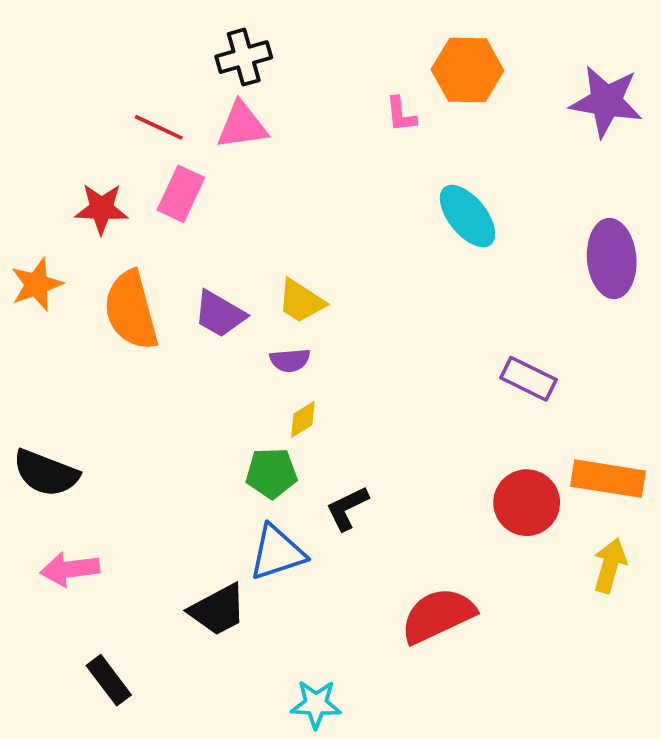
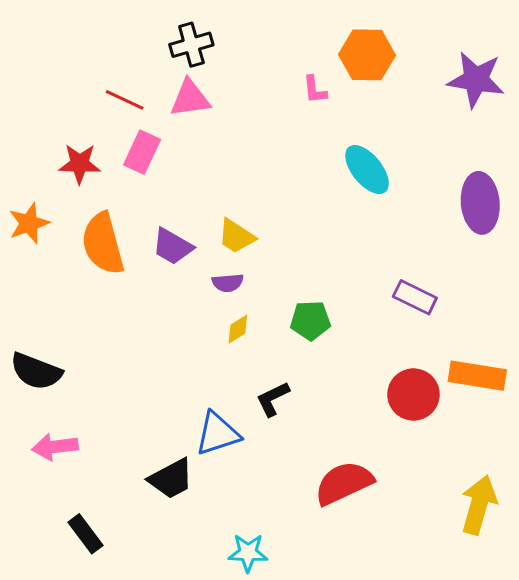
green pentagon: (271, 473) -> (310, 320), moved
yellow arrow: (610, 565) -> (479, 505), moved, size x1.4

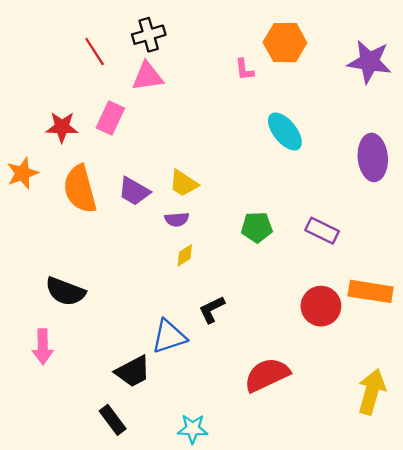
red line: (125, 100) -> (95, 52), moved, turned 32
green pentagon: (310, 320) -> (257, 227), moved
black semicircle: (36, 371) -> (65, 291), moved
pink arrow: (55, 447) -> (43, 347), turned -84
black rectangle: (85, 534) -> (113, 420), moved

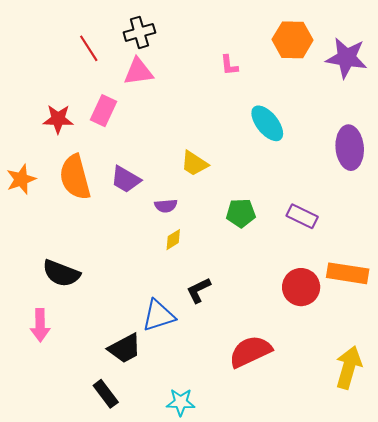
orange hexagon: (285, 43) -> (293, 40), moved
orange star: (23, 173) -> (21, 179), moved
yellow trapezoid: (184, 183) -> (194, 163), moved

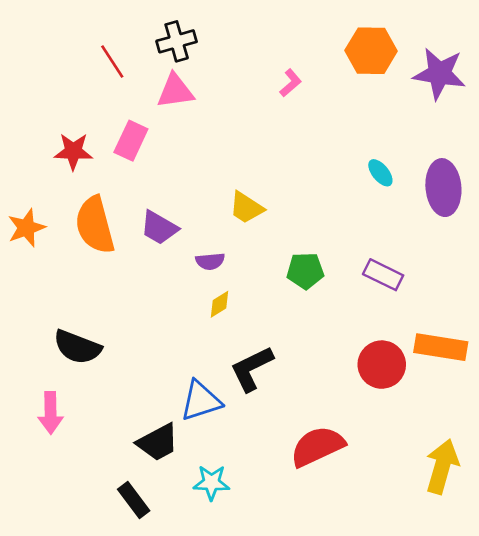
pink L-shape: (229, 65) -> (291, 83), turned -125
cyan ellipse: (267, 123) -> (380, 173), moved, size x0.6
black L-shape: (199, 290) -> (252, 369), size x1.4
cyan star: (181, 402) -> (211, 483), moved

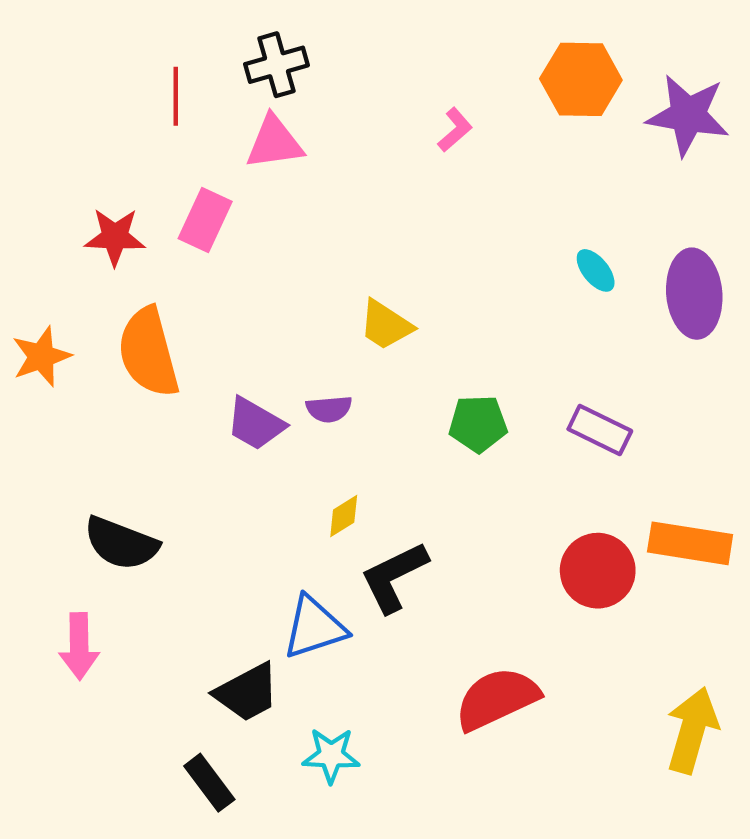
red line: (112, 61) -> (176, 96), turned 33
purple trapezoid: (159, 228) -> (256, 424), moved
yellow diamond: (219, 304) -> (344, 516), moved

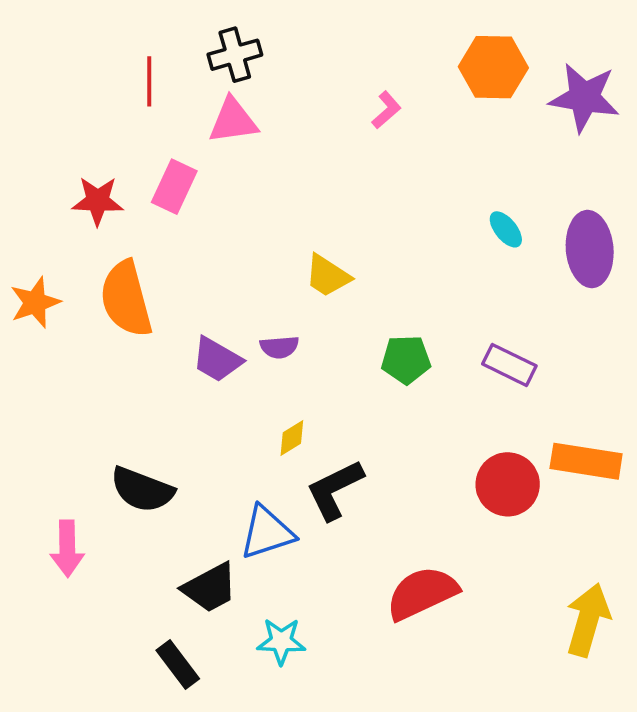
black semicircle: (121, 543) -> (142, 490), moved

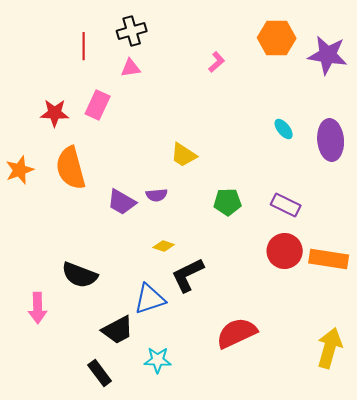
pink triangle: (233, 121) -> (131, 68), size x0.7
yellow diamond: (292, 438) -> (164, 246), turned 50
red circle: (508, 484) -> (285, 251), moved

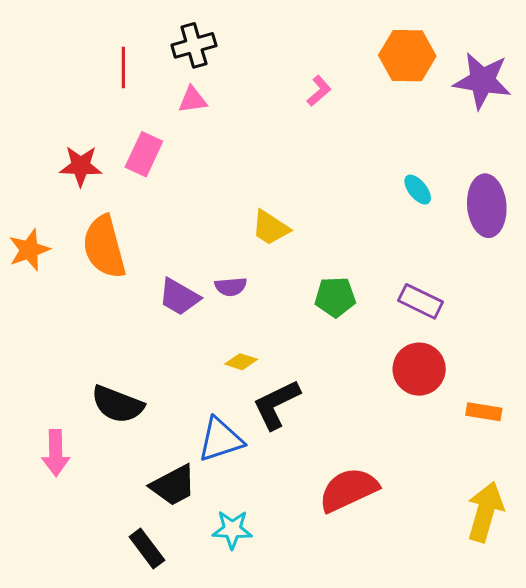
orange rectangle: (329, 259) -> (484, 412), moved, size x0.6

